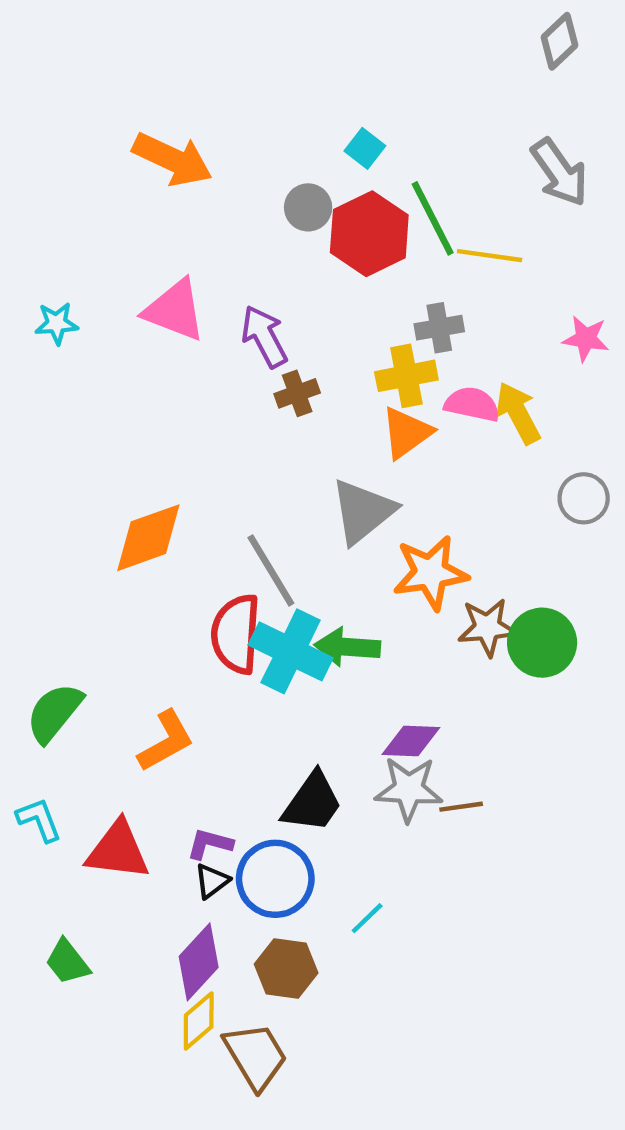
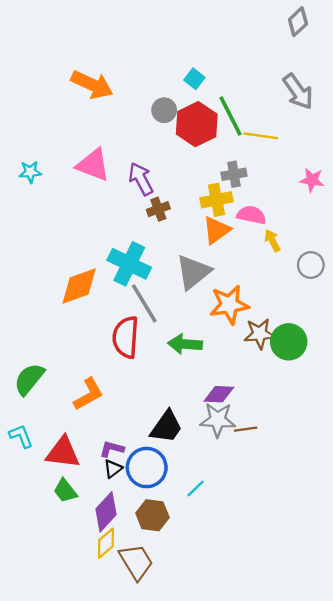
yellow arrow: (518, 413) -> (272, 241), moved, size x0.7
cyan cross: (291, 651) -> (129, 264), moved
green trapezoid: (67, 962) -> (65, 491), moved

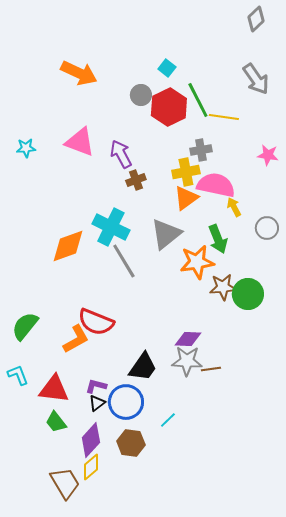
pink semicircle: (251, 215) -> (216, 185), size x1.5
red semicircle: (126, 337) -> (96, 322), moved, turned -72
green arrow: (185, 344) -> (218, 239), moved, turned -116
brown trapezoid: (136, 562) -> (65, 483), moved

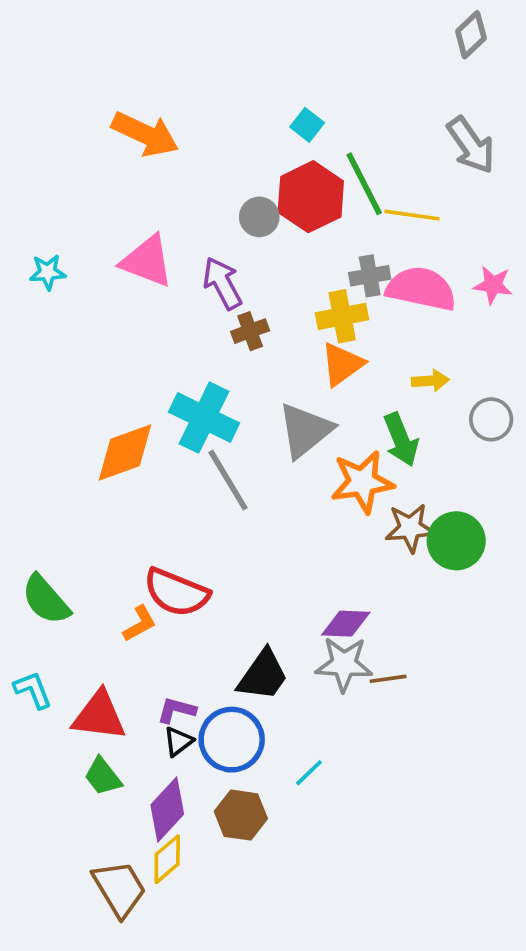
gray circle: (141, 95) -> (259, 217), moved
pink semicircle: (216, 185) -> (421, 289), moved
yellow arrow: (234, 207) -> (430, 381), turned 114
green semicircle: (25, 326) -> (46, 600), turned -80
orange L-shape: (76, 339) -> (140, 624), size x0.7

